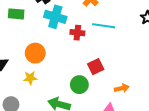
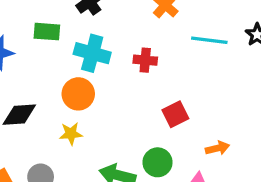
cyan cross: (55, 17) -> (92, 53), moved
cyan line: (104, 26) -> (209, 40), moved
green circle: (79, 85) -> (158, 162), moved

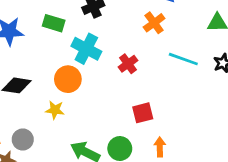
red cross: (145, 60) -> (128, 64), turned 36
orange arrow: (217, 148) -> (160, 147), moved, turned -90

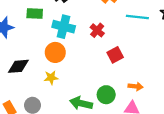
red square: (143, 113) -> (115, 55), moved
orange arrow: (160, 147) -> (136, 86), turned 112

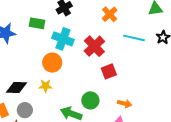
red cross: (97, 30) -> (94, 46), size x1.5
black diamond: (18, 66) -> (17, 88), moved
green circle: (106, 95) -> (90, 100), moved

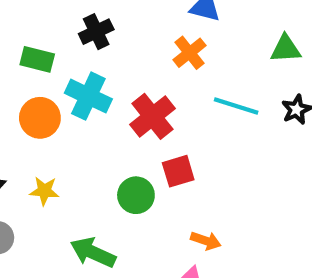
orange circle: (52, 63) -> (40, 118), moved
green circle: (90, 100) -> (136, 195), moved

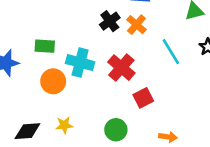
black cross: (96, 32) -> (110, 21), moved
cyan line: (236, 106) -> (171, 52), turned 52
green circle: (136, 195) -> (116, 130), moved

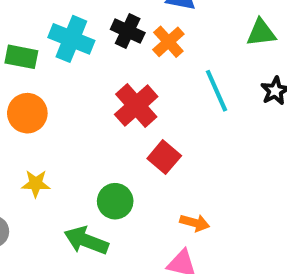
black cross: (110, 21) -> (128, 31), turned -36
cyan cross: (80, 63) -> (71, 39), moved
red square: (143, 98) -> (164, 157), turned -30

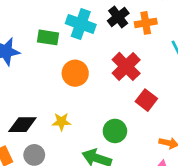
black cross: (128, 31) -> (118, 17), turned 30
orange cross: (168, 42) -> (146, 23), turned 35
orange circle: (27, 113) -> (75, 73), moved

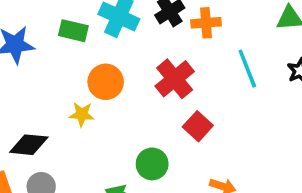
yellow star: (61, 122) -> (82, 114), moved

